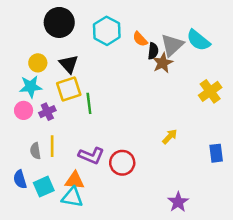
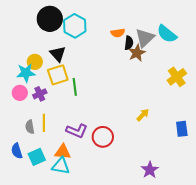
cyan hexagon: (107, 31) -> (75, 26), moved
orange semicircle: (140, 39) -> (118, 33), turned -56
yellow circle: (38, 63) -> (35, 62), moved

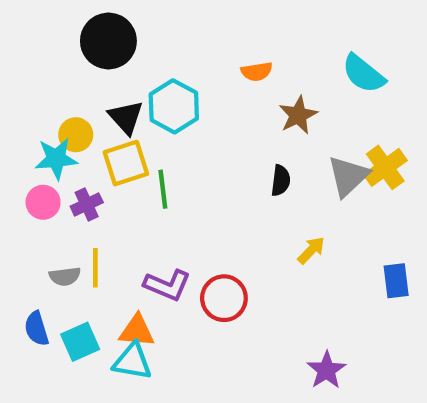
cyan hexagon: (75, 26) -> (174, 106), moved
gray triangle: (145, 38) -> (348, 176), moved
black semicircle: (129, 43) -> (281, 180), moved
gray semicircle: (30, 127) -> (65, 276), turned -88

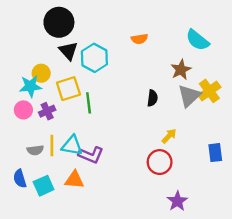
brown star: (298, 115) -> (181, 70), moved
black triangle: (126, 117) -> (68, 51), moved
red circle: (224, 298) -> (160, 162), moved
cyan triangle: (132, 361) -> (72, 145), moved

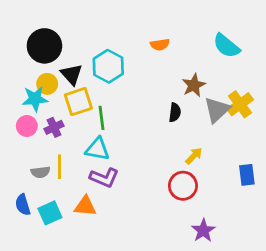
black circle: (59, 22) -> (44, 46), moved
black triangle: (68, 51) -> (72, 74), moved
brown star: (181, 70) -> (194, 85), moved
cyan triangle: (72, 145) -> (97, 149), moved

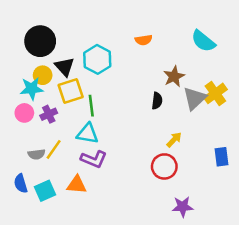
yellow line: (59, 167) -> (54, 149), turned 35
purple star: (203, 231) -> (183, 207), turned 30

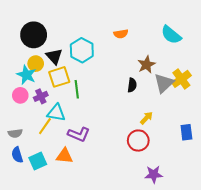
cyan star: (32, 89) -> (26, 75), turned 30
cyan triangle: (88, 134) -> (56, 113), moved
gray semicircle: (37, 154) -> (15, 133), moved

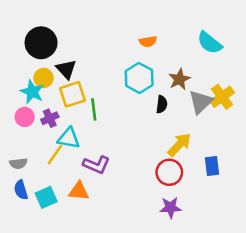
cyan hexagon: (82, 50) -> (139, 78), moved
yellow arrow: (146, 118) -> (179, 145), size x1.5
blue rectangle: (186, 132) -> (212, 166), moved
purple star: (154, 174) -> (171, 207), moved

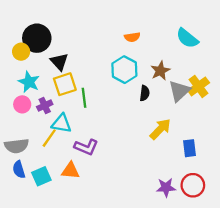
yellow circle: (44, 78) -> (21, 52), moved
gray semicircle: (18, 163) -> (17, 146), size x1.5
red circle: (169, 172) -> (193, 185), moved
purple star: (171, 207) -> (166, 187), moved

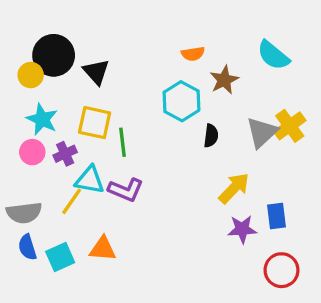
black triangle: (59, 62) -> (96, 72), moved
brown star: (160, 71) -> (224, 80), moved
yellow square: (65, 84) -> (95, 123), turned 30
purple L-shape: (86, 147) -> (126, 190), moved
purple star: (166, 187) -> (242, 229), moved

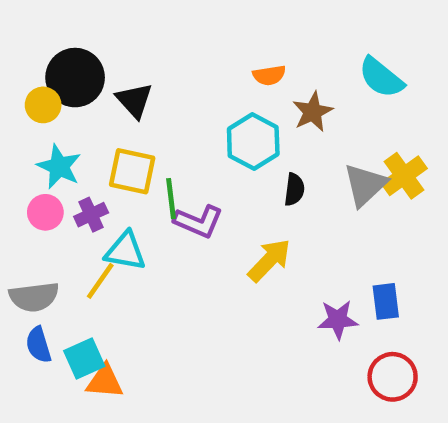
yellow arrow: (234, 188) -> (269, 260), moved
purple L-shape: (126, 190) -> (198, 221), moved
orange triangle: (103, 249) -> (105, 381), moved

